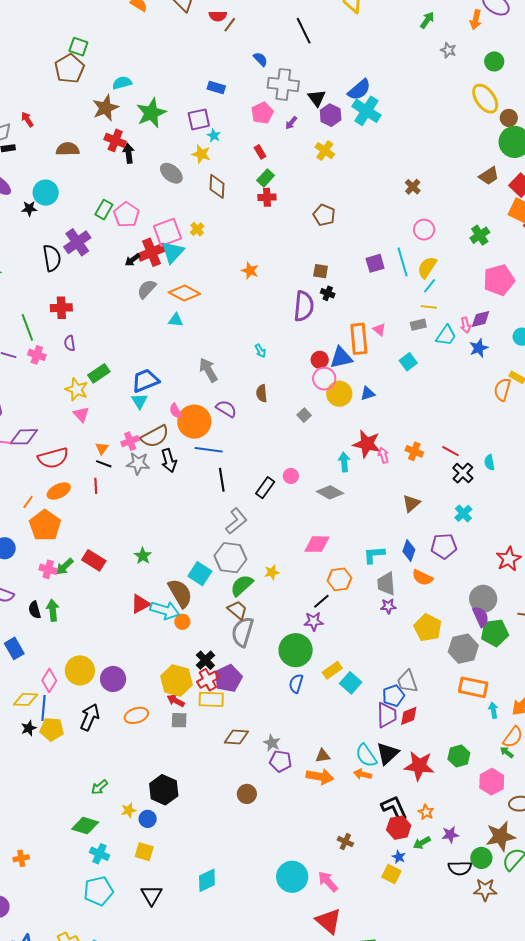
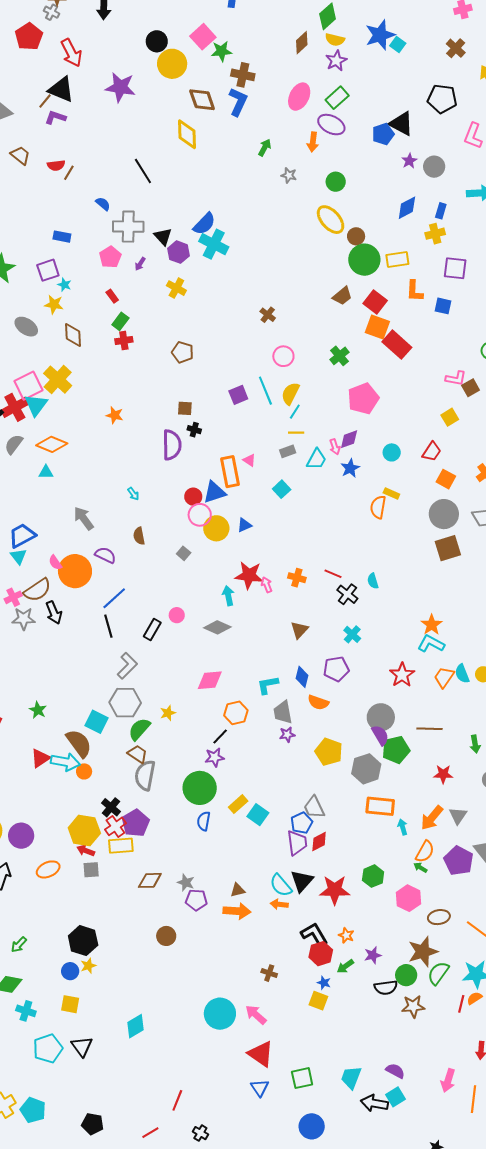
yellow cross: (197, 229) -> (58, 380), size x2.0
blue line: (209, 450) -> (114, 598), moved, turned -44
yellow star: (129, 810) -> (88, 966), moved
cyan pentagon: (99, 891) -> (48, 1049), moved

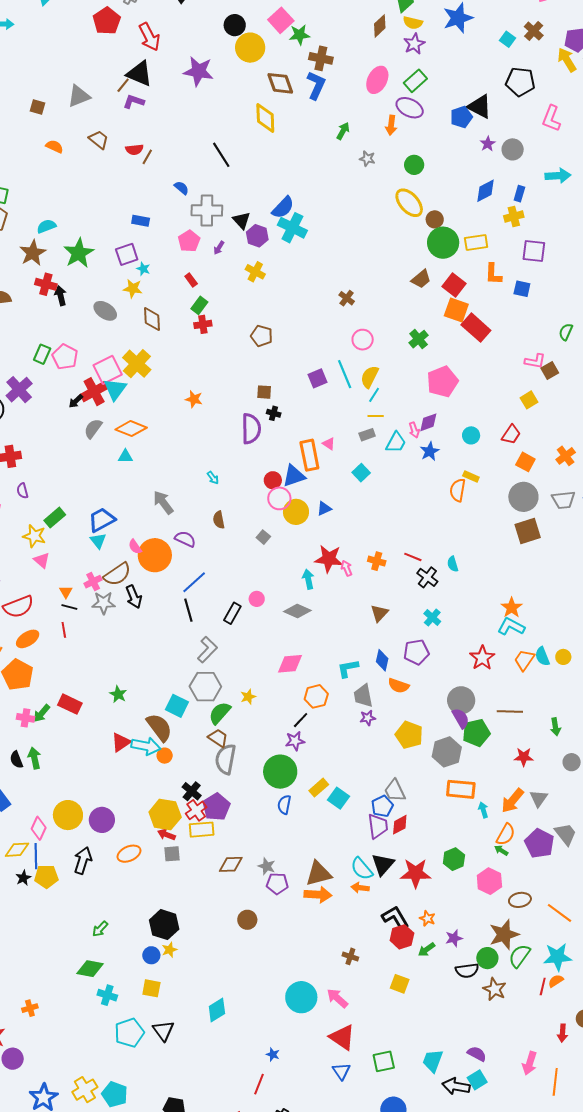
cyan square: (398, 44) -> (507, 39), moved
brown triangle: (238, 890) -> (319, 874), size x1.8
blue star: (324, 983) -> (273, 1054), moved
brown star: (413, 1006) -> (495, 989), turned 30

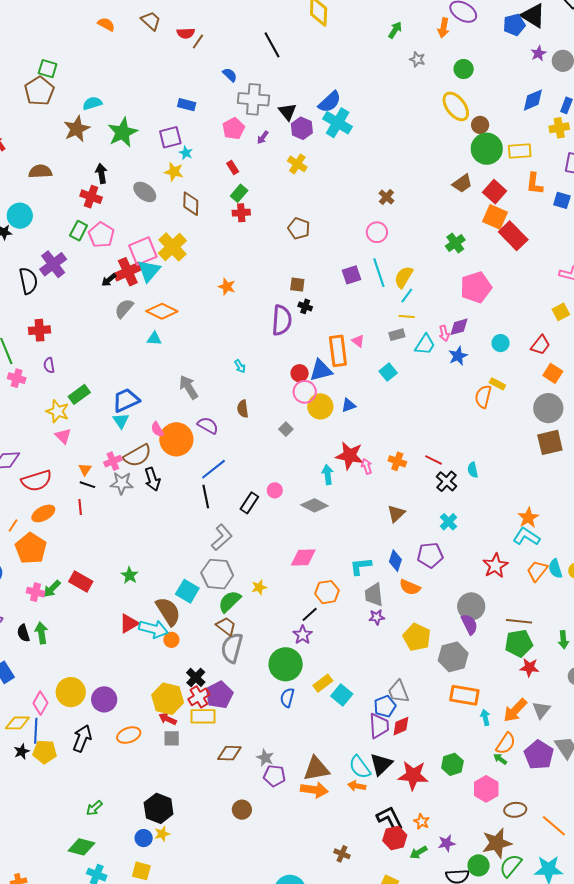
red cross: (46, 284) -> (91, 197), moved
pink circle: (363, 340) -> (377, 232), moved
green pentagon: (476, 733) -> (519, 643), moved
purple star: (295, 741) -> (303, 635), turned -30

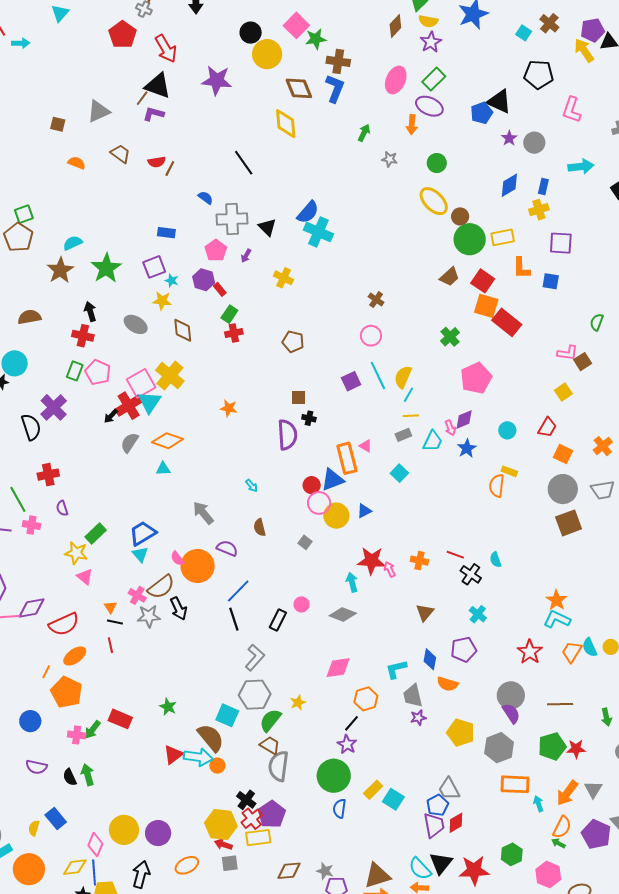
green square: (48, 69) -> (24, 214), turned -30
purple hexagon: (302, 128) -> (204, 280), moved
pink cross: (113, 461) -> (137, 595), turned -30
green pentagon: (519, 643) -> (552, 746), moved

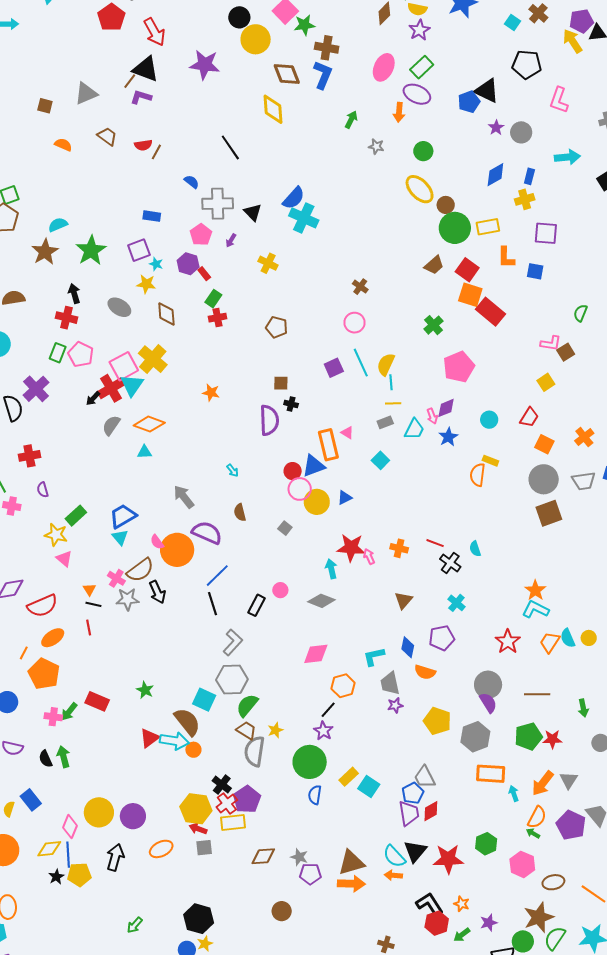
cyan line: (408, 395) -> (391, 382), turned -35
purple semicircle: (227, 548) -> (207, 533), size x1.4
yellow star: (298, 703) -> (275, 730), moved

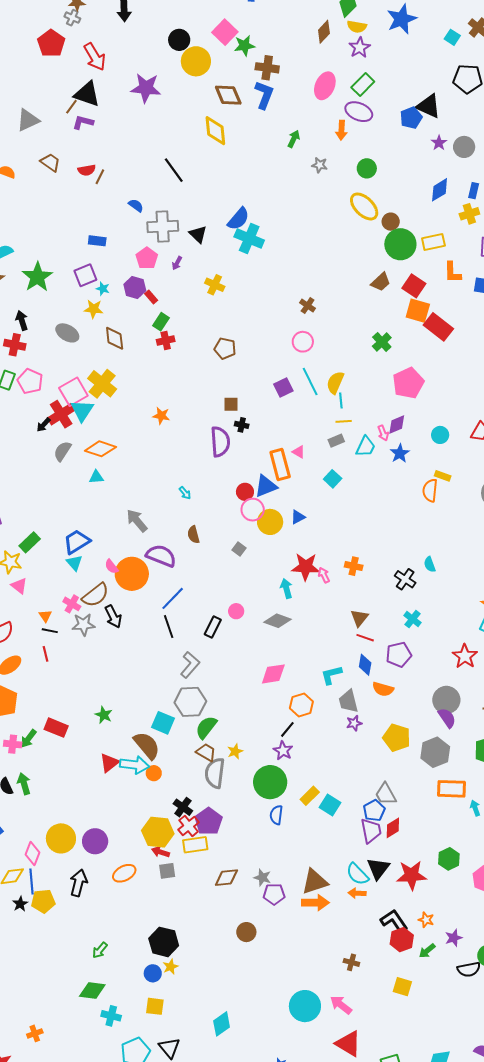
red line: (435, 543) -> (365, 638), moved

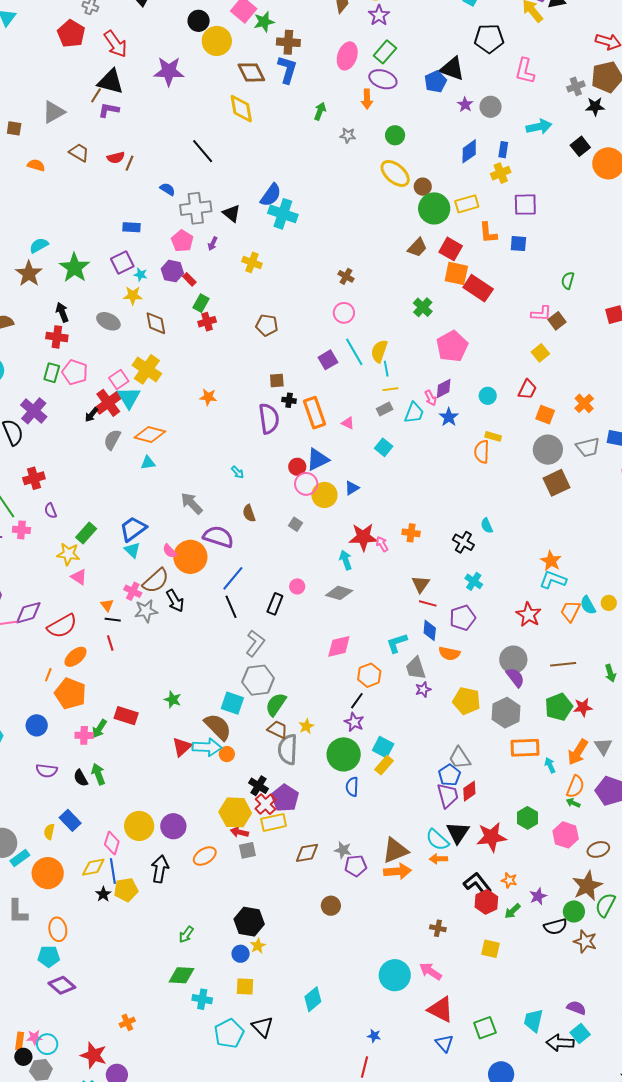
pink square: (73, 392) -> (119, 380), size x0.7
orange rectangle: (280, 465) -> (315, 413), moved
cyan square: (330, 805) -> (383, 747), moved

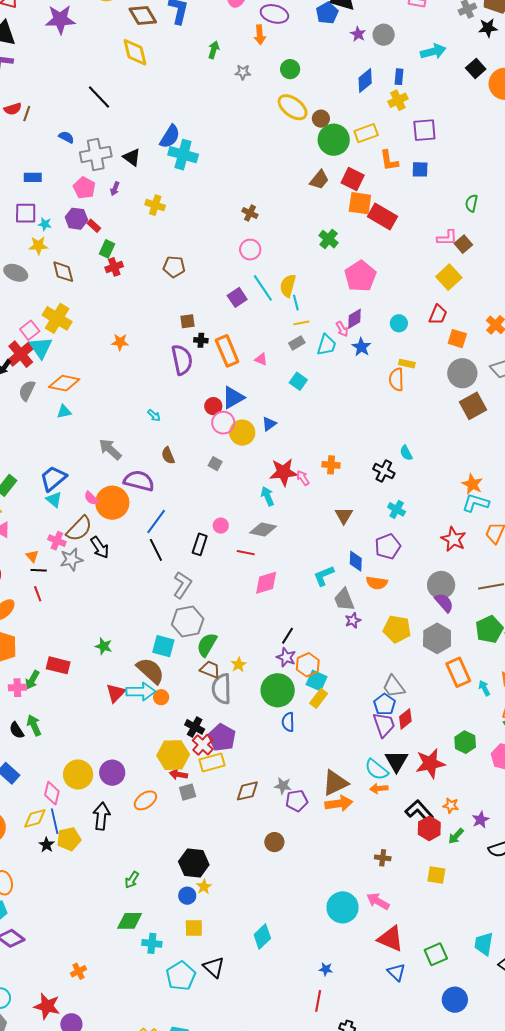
purple square: (122, 262) -> (26, 213), turned 30
yellow square: (540, 353) -> (449, 277), size x1.4
red line: (428, 603) -> (246, 553), moved
orange hexagon: (369, 675) -> (308, 665), moved
orange rectangle: (525, 748) -> (458, 672), turned 72

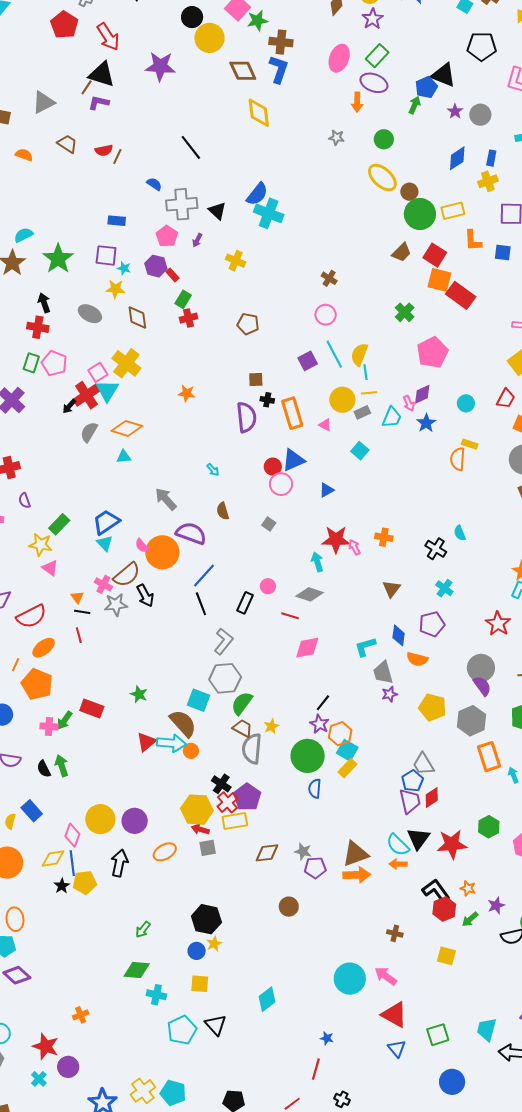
green arrow: (214, 50) -> (415, 105), moved
yellow diamond: (135, 52) -> (259, 113), moved
yellow circle: (242, 433) -> (342, 400), moved

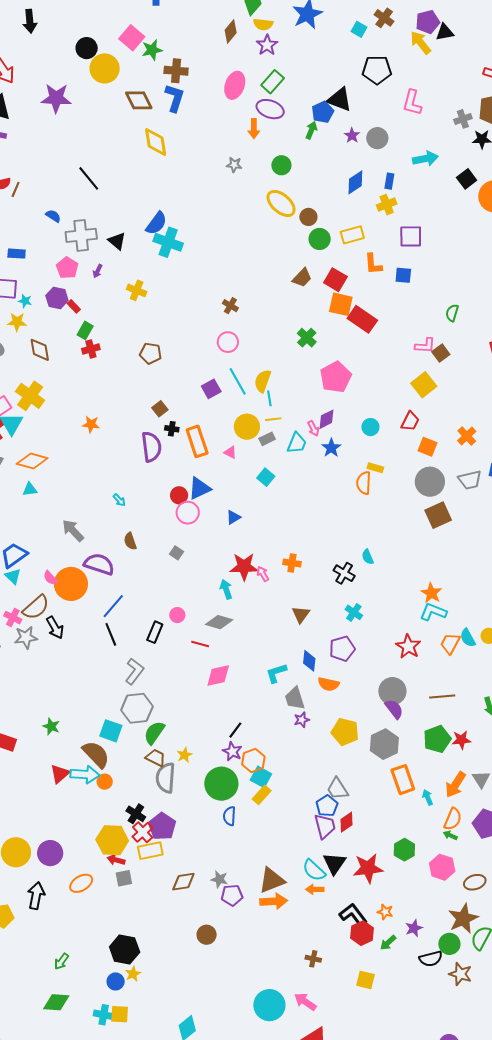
green circle: (420, 214) -> (320, 239), size x0.7
brown square: (256, 380) -> (160, 409), turned -35
cyan cross: (156, 995) -> (104, 1015), moved

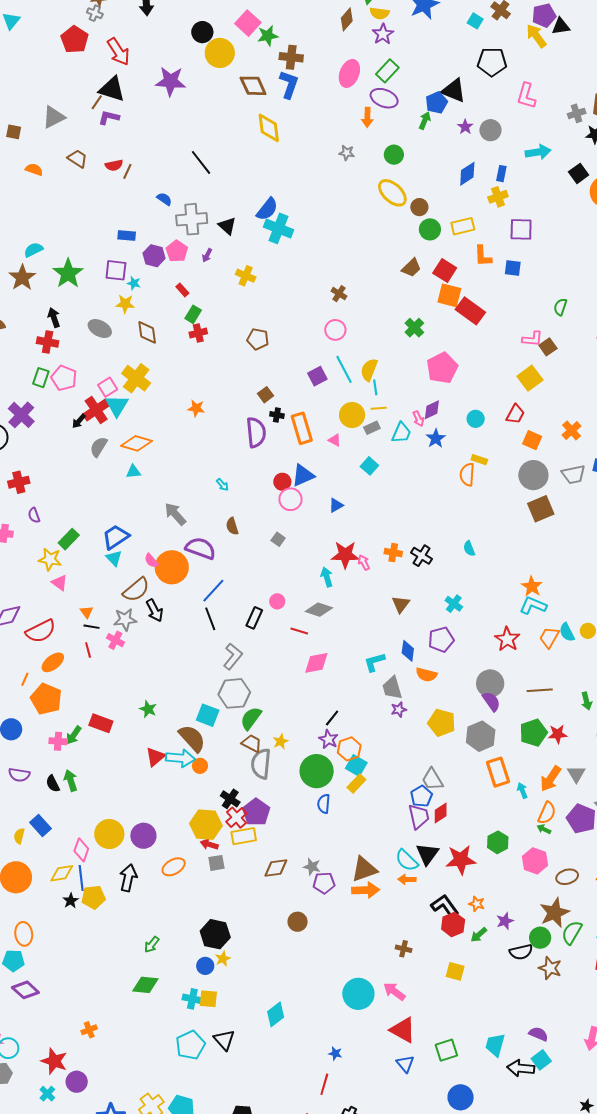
purple hexagon: (57, 298) -> (154, 256), moved
black cross: (344, 573) -> (422, 556), moved
pink cross: (13, 618) -> (115, 640), moved

